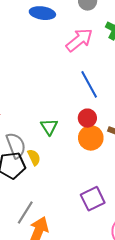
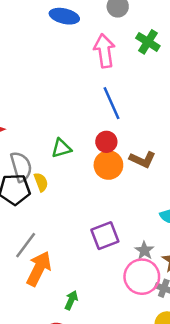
pink arrow: (79, 40) -> (104, 51), turned -64
green triangle: (49, 127) -> (61, 148), turned 42

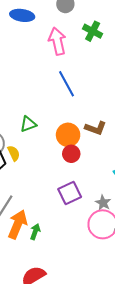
red circle: (106, 142) -> (71, 154), moved
green arrow: (71, 300) -> (35, 232), moved

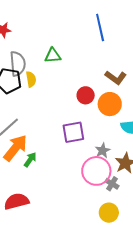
orange circle: (68, 135) -> (110, 104), moved

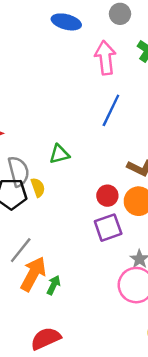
blue line: (100, 28) -> (111, 110), turned 48
purple square: (73, 132) -> (108, 228), moved

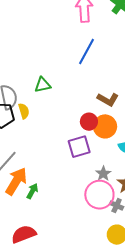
red circle: (107, 196) -> (89, 122), moved

